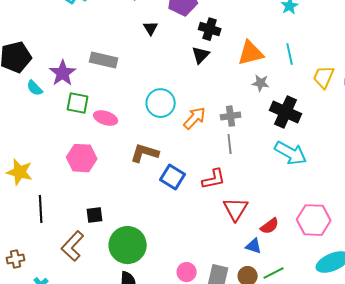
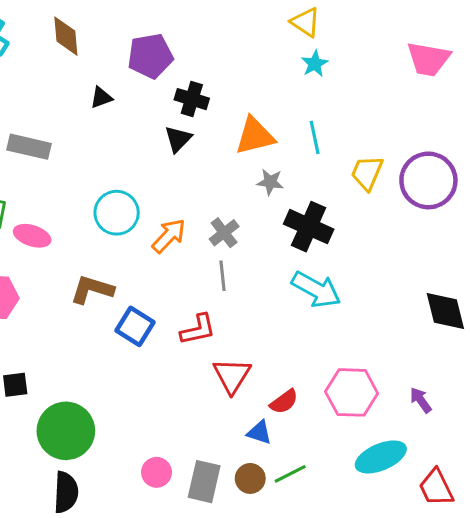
black triangle: (151, 28) -> (101, 98), turned 42
gray cross: (231, 116) -> (224, 233), turned -30

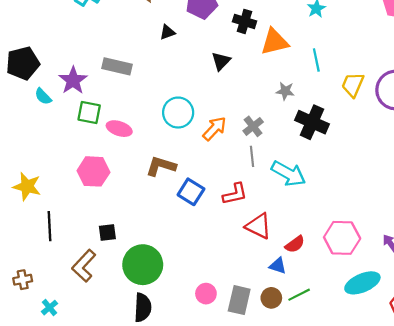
black cross: (192, 99) -> (245, 21), moved
orange triangle: (255, 136) -> (275, 42), moved
cyan arrow: (316, 290) -> (288, 174), moved
red triangle: (232, 376) -> (258, 226), turned -36

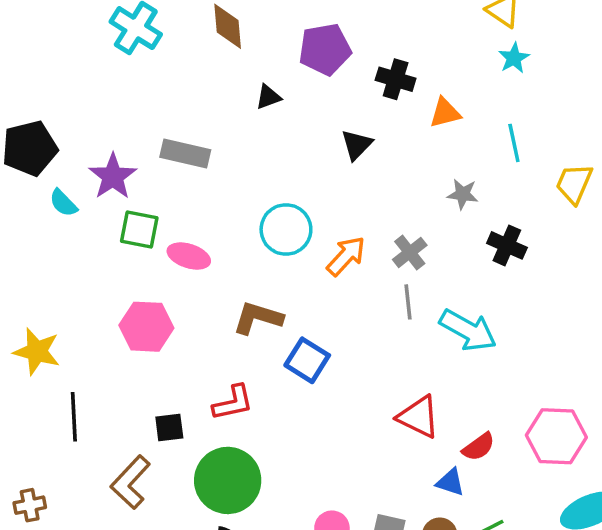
orange triangle: (275, 42) -> (445, 113), size x0.7
black cross: (312, 122) -> (507, 245), size x0.7
red L-shape: (235, 194) -> (233, 403), moved

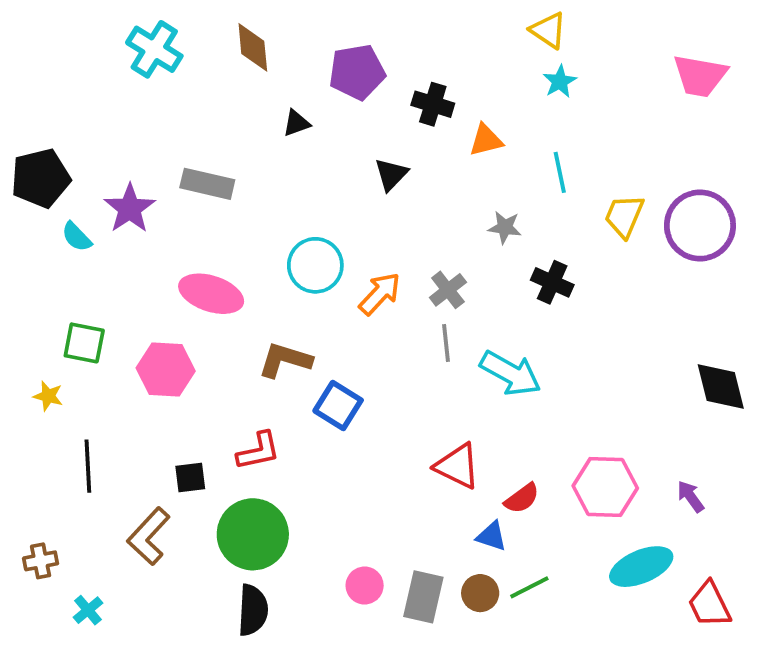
green square: (139, 229) -> (84, 343), moved
pink ellipse: (189, 256) -> (211, 294), size x1.4
yellow star: (37, 351) -> (48, 396), size x0.6

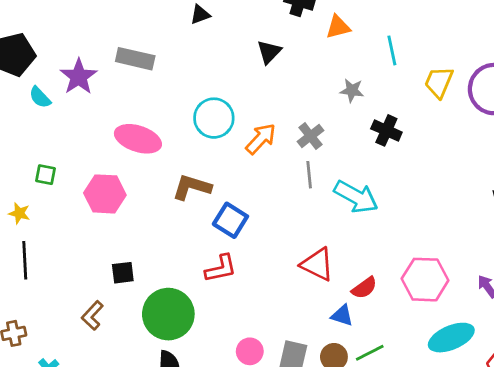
green square: (84, 343) -> (45, 175), size x0.7
red L-shape: (258, 451) -> (221, 269), moved
black line: (88, 466) -> (25, 260), moved
brown L-shape: (149, 536) -> (92, 315), size x0.7

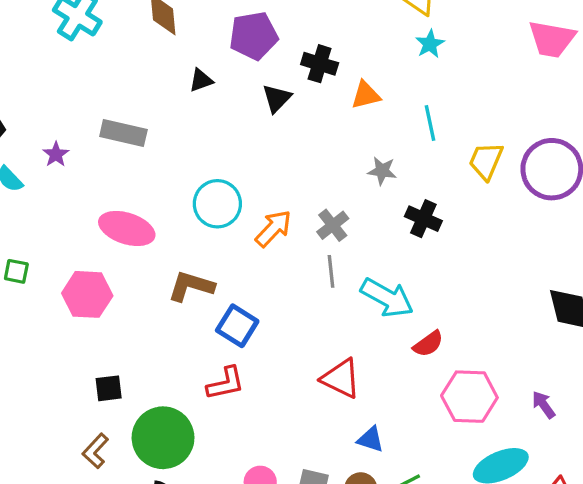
black triangle: (269, 52) -> (277, 98), moved
purple star: (79, 77) -> (56, 154), size x0.6
red semicircle: (364, 288) -> (428, 344), moved
brown L-shape: (92, 315) -> (95, 451), moved

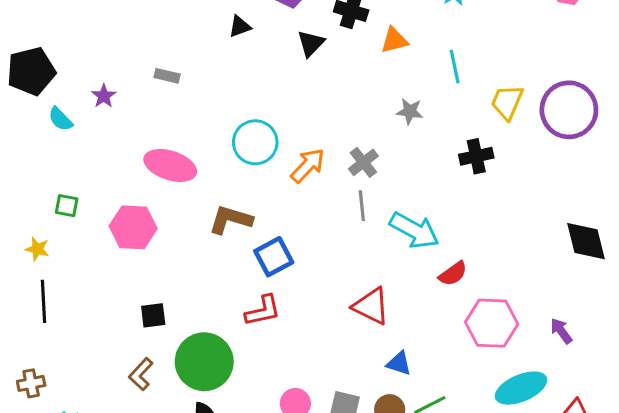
gray rectangle: (123, 133) -> (167, 76), size x0.6
black cross: (423, 219) -> (476, 156), moved, turned -36
blue square: (237, 326) -> (274, 257), turned 30

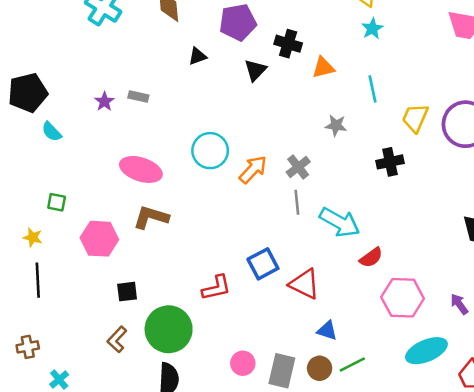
purple star: (104, 96) -> (104, 102), moved
brown L-shape: (230, 220) -> (151, 217), moved
pink hexagon: (133, 227) -> (99, 239), moved
blue square: (274, 257) -> (263, 264), moved

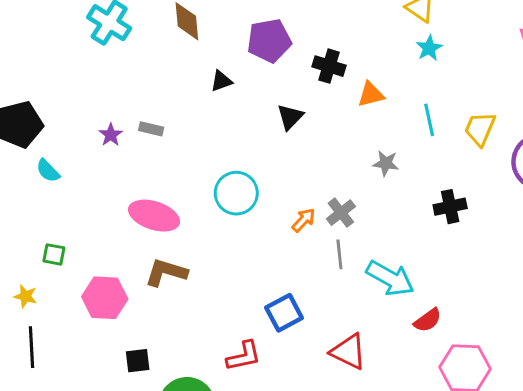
black triangle: (255, 70) -> (290, 117), moved
yellow trapezoid: (415, 118) -> (480, 129), moved
orange arrow: (253, 169) -> (304, 220), moved, size x0.7
blue square: (263, 264) -> (284, 313), moved

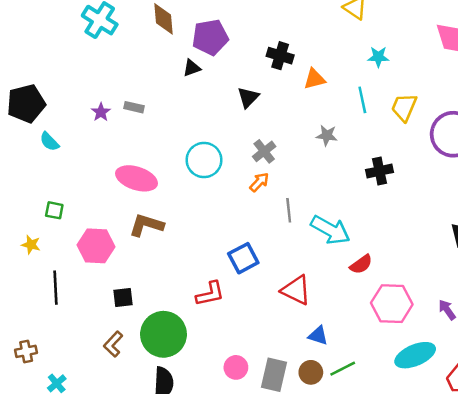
purple pentagon: (269, 41) -> (210, 37), moved
cyan star: (429, 48) -> (378, 57), moved, turned 30
gray cross: (341, 213) -> (264, 151), moved
black line: (31, 347) -> (55, 288), moved

